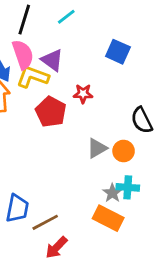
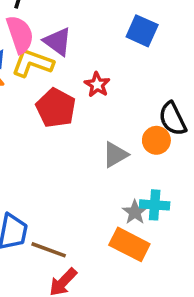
red star: (83, 94) -> (97, 85), turned 30
orange circle: (124, 151) -> (156, 140), moved
brown line: (45, 222) -> (49, 250), turned 48

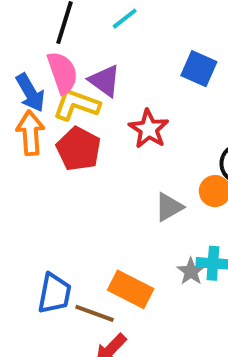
red star: (97, 85) -> (149, 129), size x1.4
red pentagon: (56, 108) -> (79, 149), moved
orange rectangle: (129, 244) -> (131, 289), moved

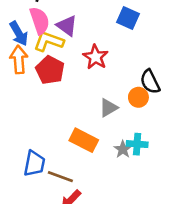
orange rectangle: (131, 289) -> (84, 140), moved

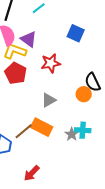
red star: (95, 57) -> (51, 63), turned 30
gray triangle: (108, 108) -> (49, 100), moved
brown line: (60, 177) -> (24, 131), moved, turned -60

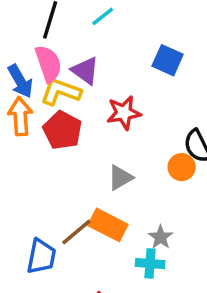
cyan cross: (83, 130) -> (150, 263), moved

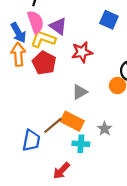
cyan cross: (150, 263) -> (81, 144), moved

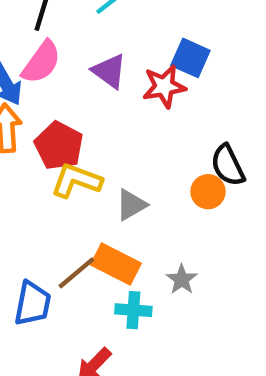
pink semicircle: (36, 22) -> (41, 62), turned 55
purple triangle: (58, 26) -> (109, 71), moved
yellow L-shape: (43, 39) -> (76, 181), moved
red star: (82, 52) -> (164, 86), moved

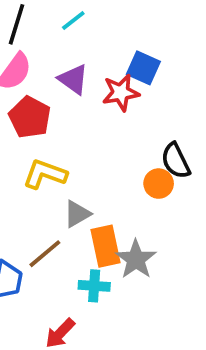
red pentagon: (59, 146) -> (30, 117), moved
gray triangle: (131, 205) -> (77, 214), moved
orange rectangle: (116, 264) -> (106, 246), moved, turned 51
gray star: (182, 279) -> (136, 259), size x1.5

